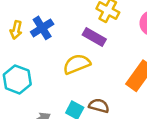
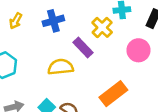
blue cross: (42, 28) -> (53, 21), moved

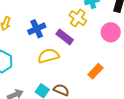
blue cross: (53, 21) -> (37, 29), moved
orange rectangle: (113, 94) -> (95, 71), size x0.7

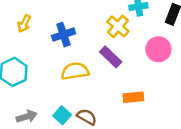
purple rectangle: (65, 37) -> (111, 57), moved
orange rectangle: (95, 71) -> (133, 97), turned 35

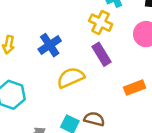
purple rectangle: (111, 57) -> (101, 54), turned 30

